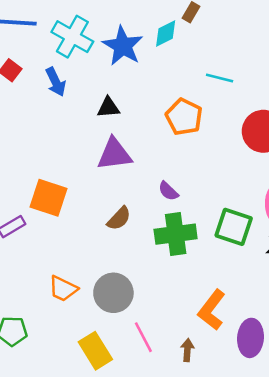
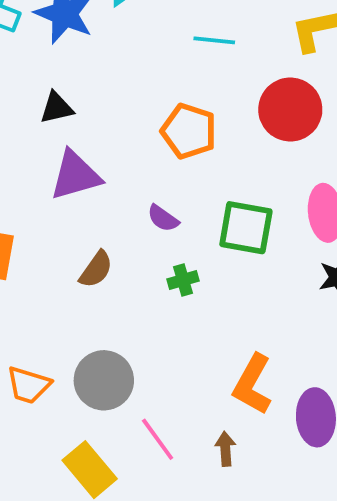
orange pentagon: (184, 117) -> (189, 131), moved
green square: (234, 227) -> (246, 228), moved
green cross: (176, 234) -> (183, 280), size x0.5

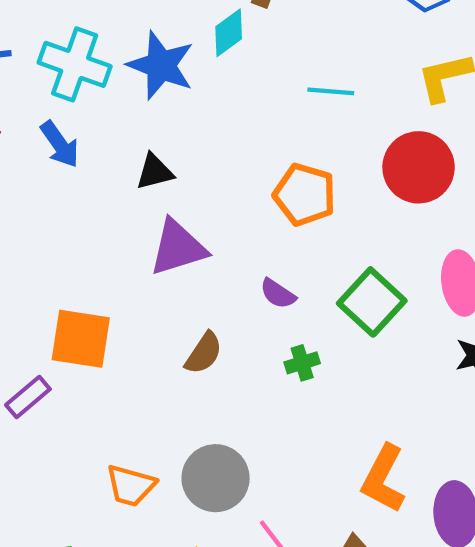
green square: (246, 228) -> (372, 302), turned 34

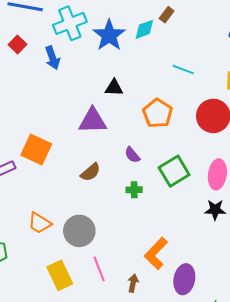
cyan cross: (75, 64) -> (70, 23), turned 32
black triangle: (155, 172) -> (114, 88), moved

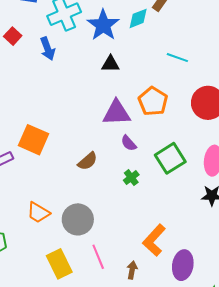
black triangle: (114, 88) -> (110, 64), moved
purple triangle: (93, 121) -> (117, 113), moved
green cross: (134, 190) -> (131, 178), turned -35

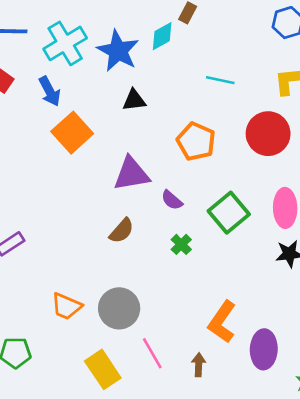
purple triangle: (117, 113) -> (131, 174), moved
orange square: (33, 140) -> (72, 133), moved, turned 32

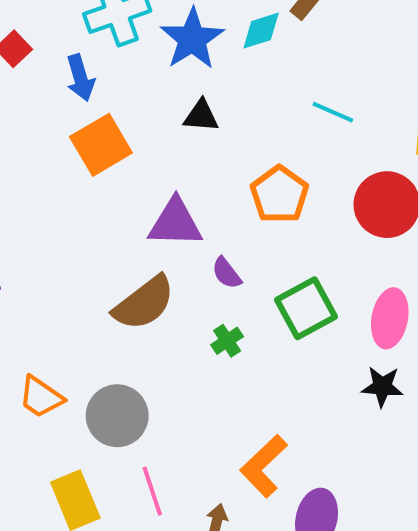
brown semicircle: (122, 231) -> (144, 303), size x1.6

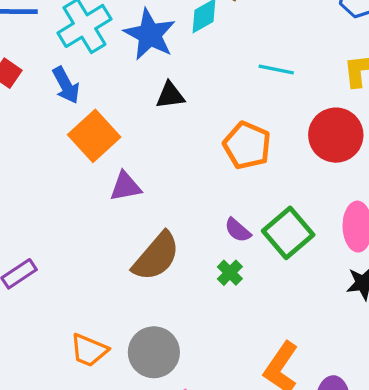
purple triangle: (175, 223) -> (126, 186), moved, size x0.7
purple semicircle: (226, 273) -> (238, 230), moved

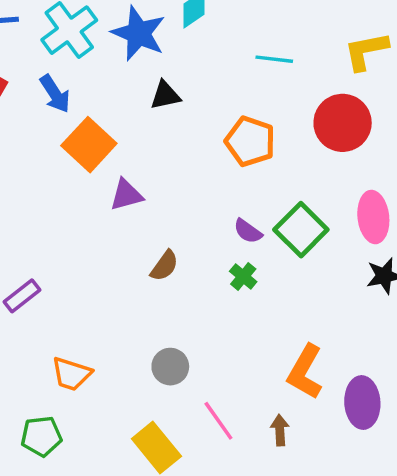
brown semicircle: (156, 256) -> (164, 266), size x0.6
orange trapezoid: (89, 350) -> (71, 374), moved
gray circle: (154, 352) -> (170, 367), size x0.7

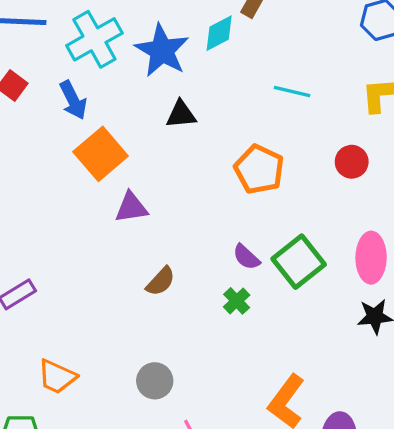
red circle: (343, 123) -> (352, 162), size x0.6

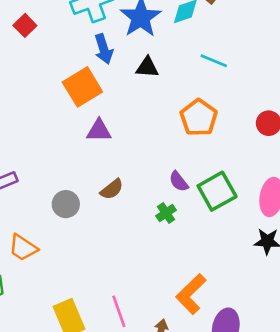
cyan line: (292, 91) -> (214, 61), moved
blue arrow: (73, 100) -> (104, 49), moved
gray circle: (155, 381) -> (66, 204), moved

